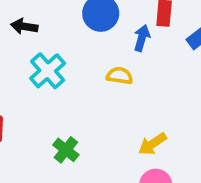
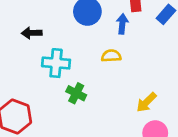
cyan cross: (48, 71) -> (56, 63), turned -32
green cross: (66, 150) -> (76, 93), moved

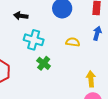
blue arrow: (122, 24) -> (97, 33), moved
yellow arrow: (146, 102) -> (91, 79), turned 119

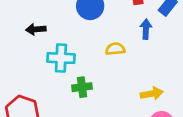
green cross: (44, 63) -> (82, 87), turned -32
yellow arrow: (91, 79) -> (152, 94), turned 98

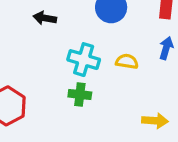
cyan cross: (61, 58) -> (84, 60), moved

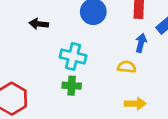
yellow semicircle: (127, 61) -> (127, 67), moved

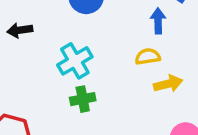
cyan cross: (73, 56) -> (75, 61), turned -30
yellow arrow: (135, 104) -> (168, 84), moved

